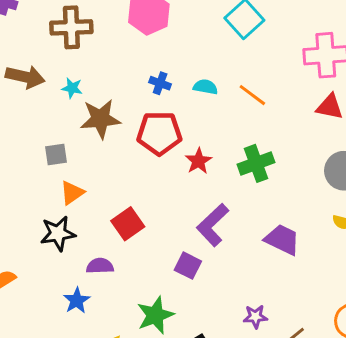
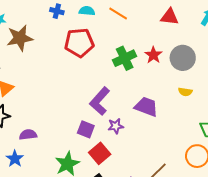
red pentagon: (159, 133) -> (79, 43), moved
red star: (198, 161) -> (153, 55), moved
red square: (128, 224) -> (100, 153), moved
purple star: (255, 317) -> (116, 126), moved

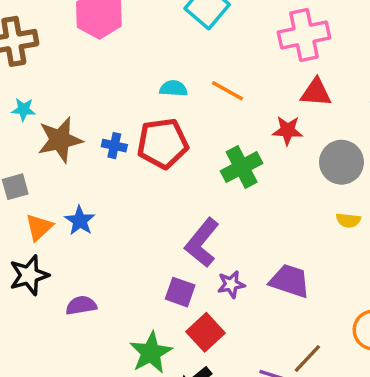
blue cross: (57, 11) -> (114, 146), moved
red star: (153, 55) -> (288, 130), moved, turned -30
purple trapezoid: (146, 107) -> (290, 281), moved
blue star: (15, 159) -> (80, 221), moved

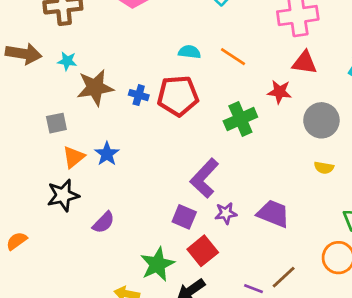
purple semicircle: (81, 305) -> (104, 222), turned 140

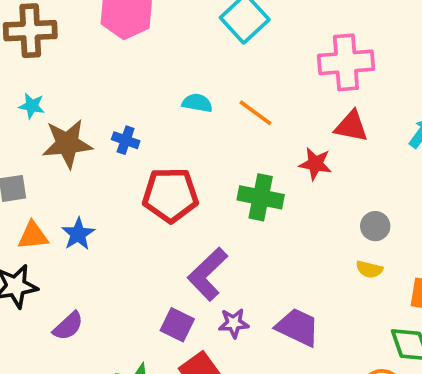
blue cross: (139, 95) -> (126, 140), moved
red pentagon: (178, 96) -> (170, 195), moved
green cross: (240, 119) -> (261, 197), turned 32
gray circle: (321, 120) -> (375, 226), moved, size x0.6
orange triangle: (74, 157) -> (33, 236), turned 30

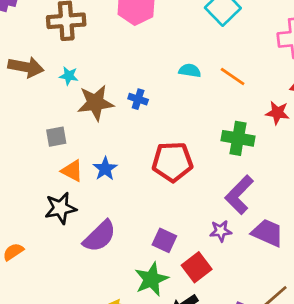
red pentagon: (170, 195) -> (172, 162), moved
orange triangle: (33, 236) -> (72, 171), turned 35
purple L-shape: (208, 274) -> (239, 195), moved
purple square: (177, 325) -> (164, 240), moved
purple semicircle: (68, 326) -> (100, 236), size x1.5

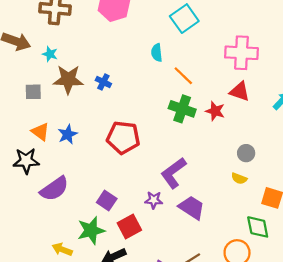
cyan semicircle: (190, 71) -> (157, 53), moved, turned -114
gray square: (56, 137) -> (33, 92), moved
green cross: (238, 138) -> (182, 109), moved

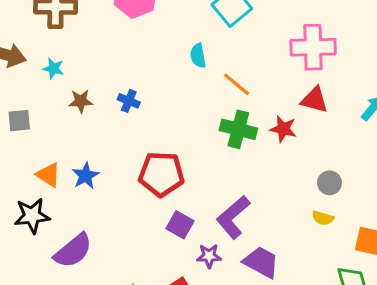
brown star: (68, 79) -> (81, 101), size x0.6
gray square: (33, 92) -> (19, 121), moved
purple square: (107, 200) -> (180, 225), moved

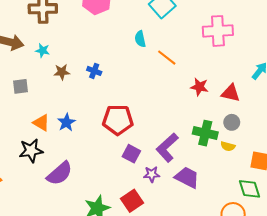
red triangle: (314, 100) -> (231, 93), moved
green cross: (238, 129) -> (205, 133), moved

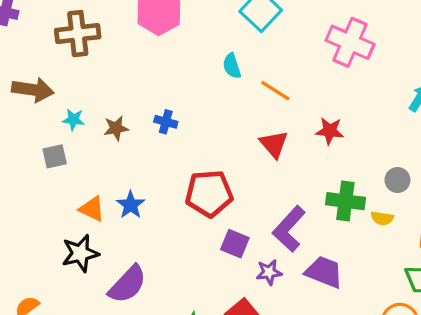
pink cross: (218, 31) -> (350, 42), turned 32
cyan star: (43, 50) -> (73, 120), moved
red triangle: (231, 93) -> (274, 144), moved, turned 42
gray circle: (232, 122) -> (397, 180), moved

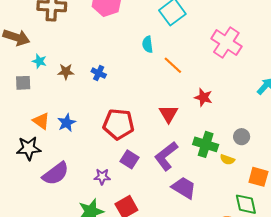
red triangle: (274, 144) -> (169, 114), moved
purple star: (269, 272) -> (102, 177), moved

